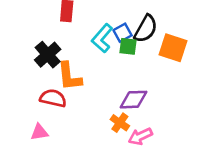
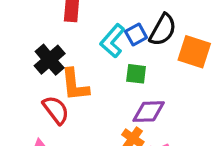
green square: (128, 46) -> (136, 74), moved
red semicircle: (53, 98) -> (56, 110), turned 40

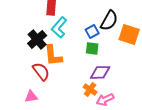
blue square: (136, 35) -> (92, 31), moved
cyan L-shape: (112, 41) -> (59, 27), moved

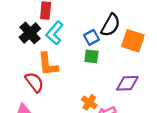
black cross: (37, 39) -> (30, 33), moved
purple diamond: (100, 72) -> (127, 83), moved

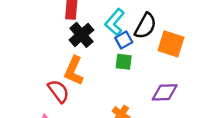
black cross: (30, 33) -> (81, 35), moved
cyan L-shape: (55, 33) -> (115, 22), moved
orange L-shape: (48, 64) -> (74, 71), turned 30

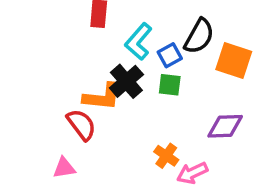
cyan L-shape: (115, 22) -> (139, 41), moved
black cross: (81, 35) -> (126, 81), moved
orange L-shape: (74, 71) -> (102, 97), turned -108

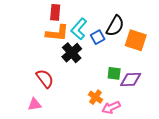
green square: (170, 85) -> (114, 73), moved
orange L-shape: (102, 97) -> (57, 33), moved

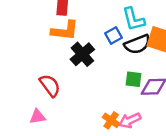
black semicircle: (115, 26) -> (137, 44), moved, turned 40
cyan L-shape: (79, 29) -> (134, 19), moved, turned -55
orange cross: (95, 97) -> (111, 120), moved

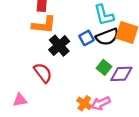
blue square: (114, 36) -> (86, 38), moved
green square: (134, 79) -> (104, 67), turned 32
red semicircle: (50, 85) -> (43, 73), moved

